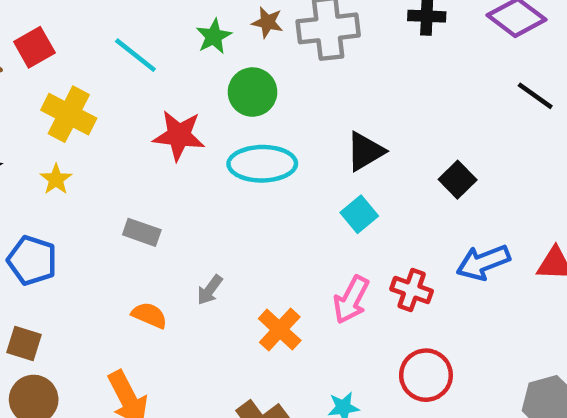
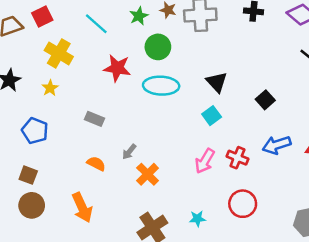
black triangle: (365, 151) -> (217, 82), turned -45
orange cross: (280, 330) -> (148, 174), moved

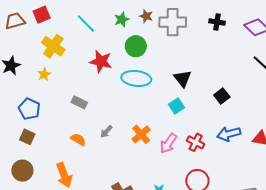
orange cross: (148, 174) -> (141, 134), moved
brown square: (28, 175) -> (27, 137), moved

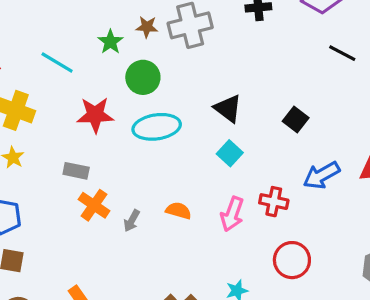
gray rectangle: (79, 102) -> (76, 171), moved
orange cross: (141, 134) -> (94, 205), moved
orange semicircle: (78, 139) -> (179, 211), moved

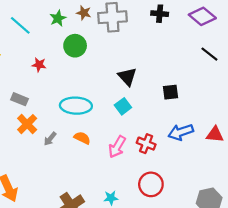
red star: (95, 115) -> (39, 65), size x0.6
black square: (296, 119) -> (171, 92), turned 35
cyan ellipse: (157, 127) -> (76, 106), moved

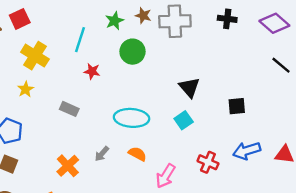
cyan line: (20, 25) -> (80, 40), moved, turned 65
orange cross: (27, 124) -> (68, 166), moved
pink arrow: (117, 147) -> (166, 176), moved

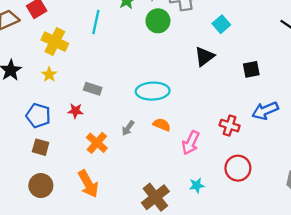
green circle: (133, 52) -> (158, 21), moved
red star: (92, 71) -> (75, 111), moved
black triangle: (189, 87) -> (204, 56), turned 40
cyan square: (184, 120) -> (221, 24), moved

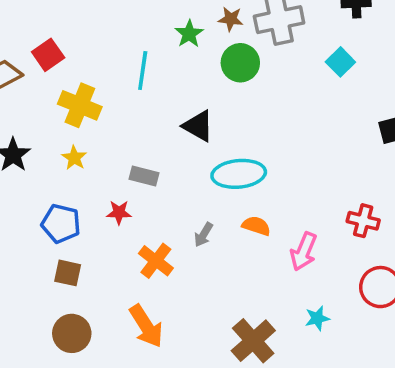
black triangle: (204, 56) -> (198, 126), moved, turned -50

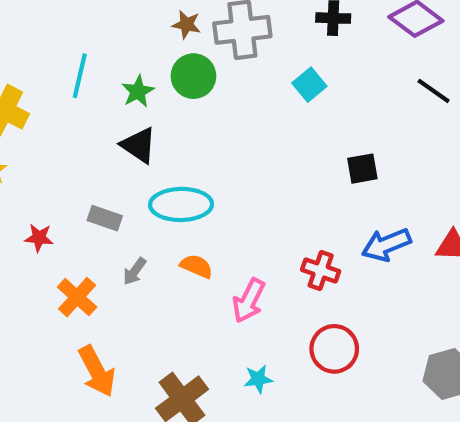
green star: (189, 34) -> (138, 91), moved
gray rectangle: (144, 176) -> (105, 218), moved
orange arrow: (146, 326) -> (97, 371), moved

